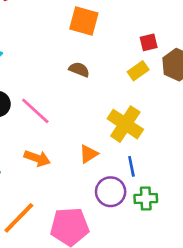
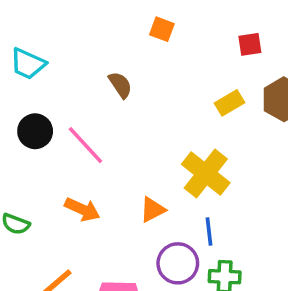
orange square: (84, 21) -> (162, 29), size x0.6
red square: (149, 42) -> (250, 44), moved
brown semicircle: (79, 69) -> (120, 85), moved, turned 30

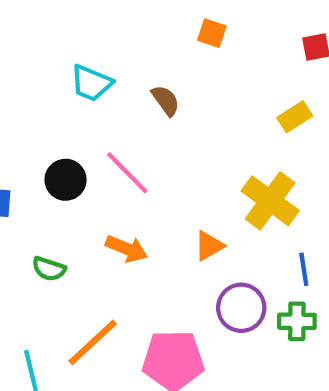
cyan trapezoid: (28, 64) -> (91, 83), moved
black circle: (35, 131) -> (66, 180), moved
blue line: (209, 231) -> (304, 269), moved

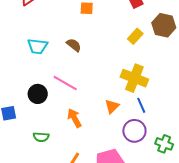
orange arrow: (127, 249) -> (74, 118), turned -126
blue line: (304, 269) -> (141, 105), moved
green cross: (297, 321) -> (164, 144), moved, turned 36

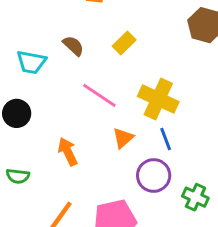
yellow rectangle: (135, 36) -> (124, 43), moved
cyan trapezoid: (37, 46) -> (31, 62), moved
pink line: (65, 83) -> (99, 95), moved

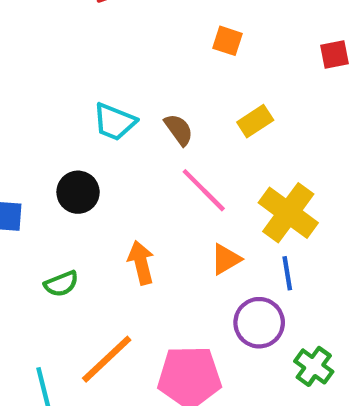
brown semicircle: (73, 46) -> (179, 130), moved
green semicircle: (18, 176) -> (61, 284), turned -40

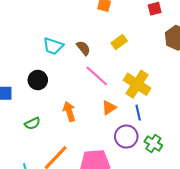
green cross: (314, 366) -> (153, 143), moved

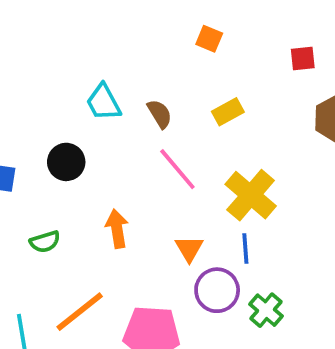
cyan trapezoid: (53, 46) -> (103, 102), turned 35
orange triangle: (109, 108) -> (189, 249), moved, turned -35

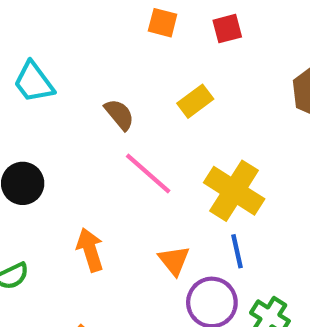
red square: (303, 59) -> (227, 29), moved
cyan trapezoid: (103, 102) -> (34, 82), moved

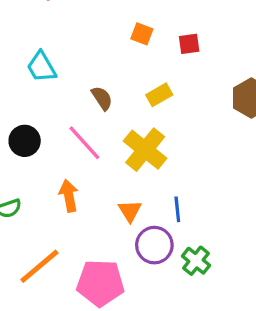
pink line: (148, 173) -> (84, 143), moved
yellow cross: (234, 191) -> (145, 150), moved

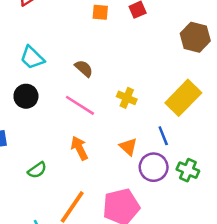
yellow rectangle: (159, 95) -> (183, 98), moved, size x1.8
black circle: (25, 141) -> (26, 96), moved
yellow cross: (145, 150) -> (127, 98), size x0.6

